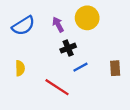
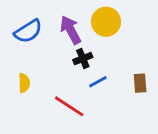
purple arrow: (58, 25) -> (71, 30), size x1.5

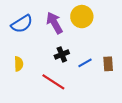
black cross: (83, 59) -> (62, 54), moved
blue line: (98, 82) -> (85, 63), moved

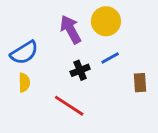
blue semicircle: (22, 24) -> (24, 53), moved
blue line: (85, 63) -> (110, 58), moved

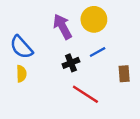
blue semicircle: (24, 53) -> (21, 47), turned 80
red line: (69, 106) -> (85, 94), moved

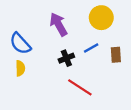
yellow circle: (94, 19) -> (101, 18), moved
brown rectangle: (124, 74) -> (116, 55), moved

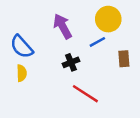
blue line: (91, 48) -> (97, 42), moved

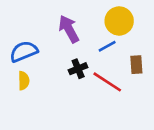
blue semicircle: (22, 47) -> (24, 51), turned 110
red line: (85, 94) -> (107, 82), moved

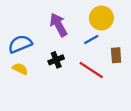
black cross: (78, 69) -> (56, 60), moved
yellow semicircle: (24, 81) -> (20, 69), turned -63

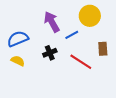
blue line: (91, 39) -> (72, 35), moved

